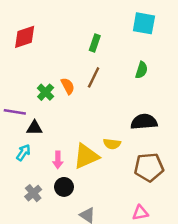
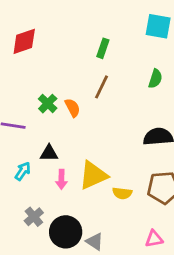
orange semicircle: (68, 86) -> (73, 108), moved
black triangle: (34, 128) -> (49, 153), moved
yellow semicircle: (112, 144) -> (122, 193), moved
black circle: (64, 187) -> (66, 232), moved, size x1.5

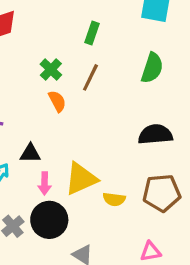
green semicircle: (155, 79) -> (152, 68), size x1.4
green cross: (48, 104) -> (51, 69), moved
black circle: (66, 232) -> (49, 220), moved

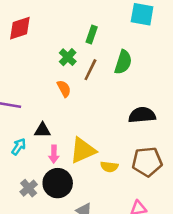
green semicircle: (152, 68) -> (123, 62), moved
green cross: (51, 69) -> (68, 57), moved

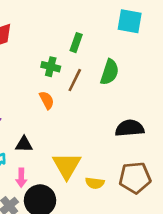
green cross: (68, 57) -> (51, 67), turned -30
yellow triangle: (83, 150) -> (67, 166), turned -36
pink arrow: (54, 154) -> (21, 178), moved

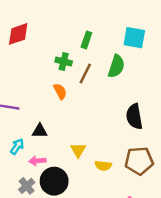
cyan square: (130, 21) -> (134, 38), moved
black semicircle: (130, 128) -> (134, 117), turned -95
yellow triangle: (67, 166) -> (78, 150), size x0.6
pink arrow: (21, 178) -> (37, 161), turned 84

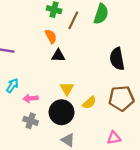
black triangle: (40, 131) -> (58, 56), moved
yellow semicircle: (103, 166) -> (89, 103), turned -48
black circle: (54, 181) -> (62, 112), moved
gray cross: (27, 186) -> (31, 121), moved, turned -32

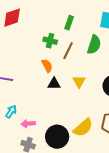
yellow triangle: (67, 89) -> (79, 82), moved
yellow semicircle: (89, 103) -> (83, 128), size x1.5

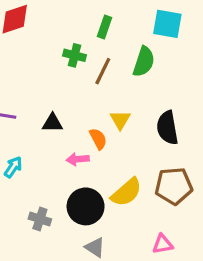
orange semicircle: (47, 66) -> (98, 139), moved
black triangle: (54, 84) -> (53, 123), moved
pink arrow: (28, 124) -> (78, 159), moved

